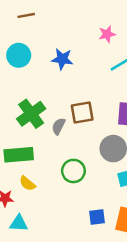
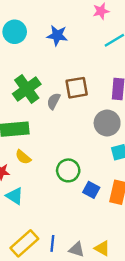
green circle: (73, 171) -> (68, 170), moved
blue square: (97, 217) -> (91, 190), turned 35
cyan triangle: (19, 223) -> (15, 196), turned 30

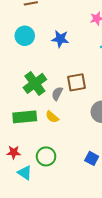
yellow semicircle: (23, 157) -> (52, 117), moved
green circle: (68, 170) -> (46, 156), moved
blue square: (91, 190) -> (92, 158), moved

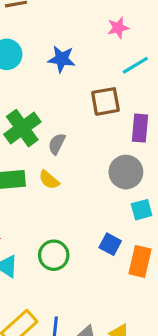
brown square: (76, 82) -> (105, 101), moved
green circle: (46, 156) -> (54, 255), moved

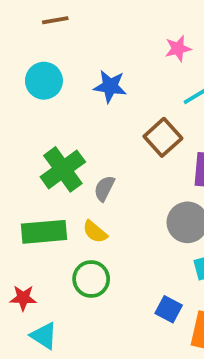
brown square: (105, 101) -> (163, 137), turned -32
green circle: (54, 255) -> (91, 279), moved

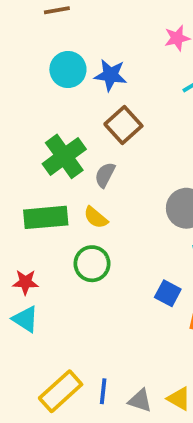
cyan circle: (44, 81) -> (68, 69), moved
brown square: (163, 137) -> (123, 125), moved
cyan triangle: (44, 336) -> (25, 319), moved

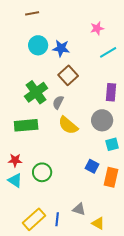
yellow semicircle: (96, 217) -> (68, 125), moved, size x1.5
green circle: (92, 264) -> (42, 172), moved
gray triangle: (140, 401) -> (79, 209), moved

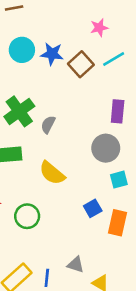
brown square: (68, 75) -> (81, 64), moved
yellow semicircle: (68, 125) -> (52, 173), moved
blue square: (92, 166) -> (93, 208), turned 32

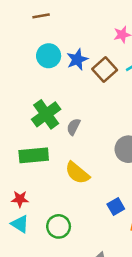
blue star: (52, 54) -> (77, 59), turned -30
green circle: (27, 216) -> (59, 226), moved

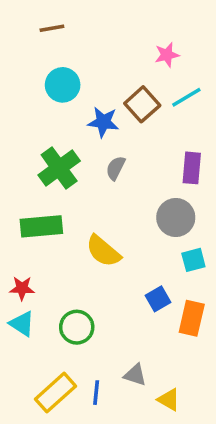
blue star: (77, 59) -> (103, 122), moved, turned 30
gray semicircle: (73, 127) -> (116, 168), moved

